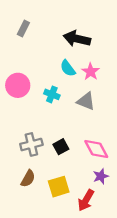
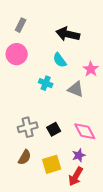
pink star: (91, 72) -> (91, 69), moved
pink circle: (18, 85) -> (17, 54), moved
purple star: (101, 176) -> (79, 155), moved

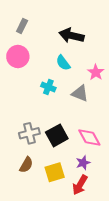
black square: (54, 129) -> (57, 135), size x1.5

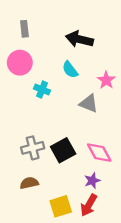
gray rectangle: (22, 26) -> (24, 29), turned -32
cyan cross: (48, 87) -> (42, 90), moved
brown semicircle: (26, 165) -> (29, 183), turned -133
yellow square: (55, 172) -> (61, 206), moved

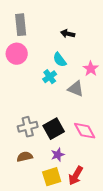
gray rectangle: (24, 29) -> (21, 25), size x1.5
black arrow: (79, 39) -> (68, 34), size x0.6
cyan cross: (42, 90) -> (50, 77), moved, turned 32
purple star: (92, 181) -> (58, 155), moved

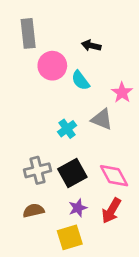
pink circle: (17, 54) -> (52, 66), moved
cyan cross: (50, 77) -> (67, 129), moved
red arrow: (76, 176) -> (111, 211), moved

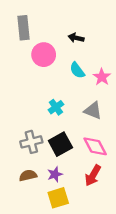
cyan semicircle: (80, 80) -> (77, 70), moved
gray triangle: (102, 119) -> (93, 111), moved
purple star: (78, 208) -> (55, 174), moved

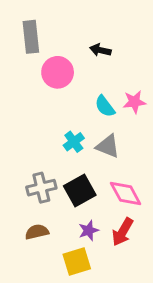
cyan semicircle: (77, 70) -> (105, 106), moved
pink star: (102, 77) -> (134, 102), turned 30
gray triangle: (93, 111) -> (108, 146), moved
purple star: (55, 174) -> (89, 230), moved

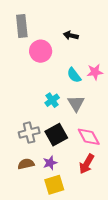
gray triangle: (108, 146) -> (76, 103), turned 36
purple star: (89, 230) -> (50, 163), moved

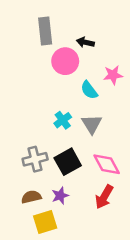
gray rectangle: (22, 26) -> (45, 31), moved
pink circle: (41, 51) -> (65, 61), moved
pink star: (95, 72) -> (113, 75), moved
yellow square: (54, 185) -> (45, 222), moved

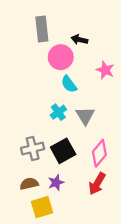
pink star: (113, 75) -> (105, 70), turned 30
cyan semicircle: (89, 90) -> (69, 84), moved
pink diamond: (107, 164) -> (99, 153), turned 68

